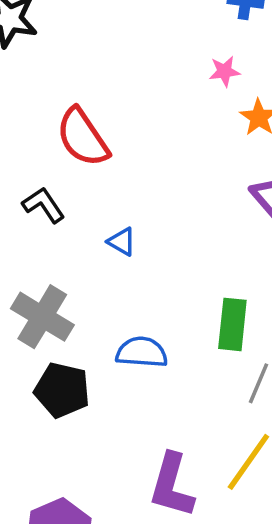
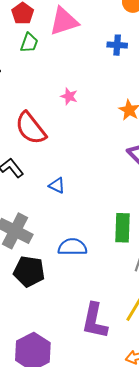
pink star: (224, 71) -> (69, 96), moved, turned 30

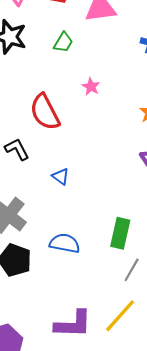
green trapezoid: (29, 43) -> (63, 42), moved
purple L-shape: (95, 321) -> (73, 324), turned -111

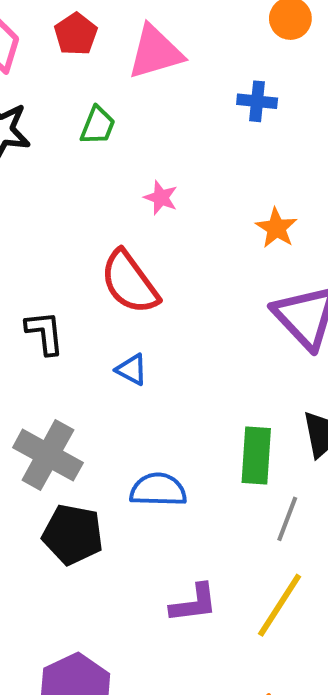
red semicircle: (45, 112) -> (130, 282), moved
black L-shape: (17, 149) -> (45, 333), turned 30
purple L-shape: (73, 324) -> (194, 603), moved, size x0.7

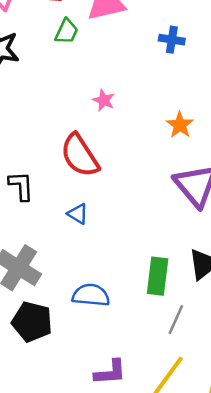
green trapezoid: (98, 126) -> (67, 31), moved

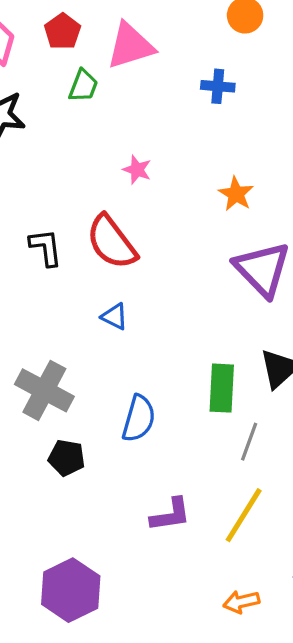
black L-shape: (21, 186) -> (46, 247), moved
blue semicircle: (91, 295) -> (139, 419), turned 105
black pentagon: (32, 322) -> (67, 458), size x0.7

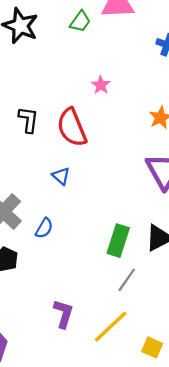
blue semicircle: (139, 419) -> (44, 228), moved, size x0.7
purple L-shape: (171, 515) -> (63, 314), turned -80

